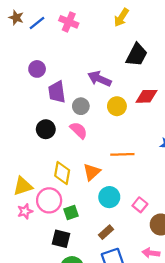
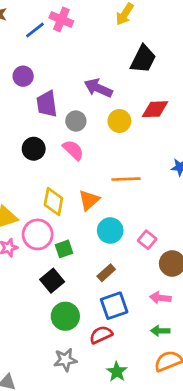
blue line: (37, 23) -> (35, 30), moved
black square: (61, 239) -> (52, 281), turned 36

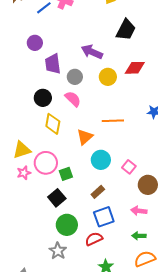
yellow diamond: (53, 201) -> (53, 124), moved
gray star: (65, 360) -> (58, 251), moved, turned -30

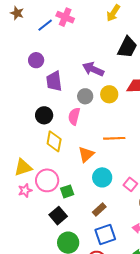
gray circle: (75, 77) -> (85, 96), moved
pink semicircle: (73, 99) -> (74, 116), turned -120

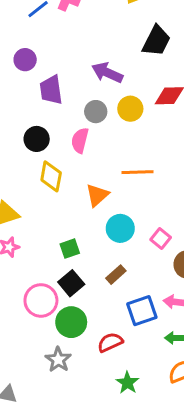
pink circle: (47, 180) -> (41, 300), moved
black square: (58, 216) -> (71, 283), moved
blue square: (105, 235) -> (142, 311), moved

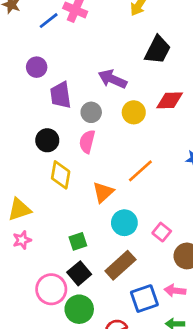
gray circle: (96, 112) -> (91, 112), moved
orange line: (138, 172) -> (140, 171), turned -40
brown rectangle: (116, 275) -> (120, 265), size x1.6

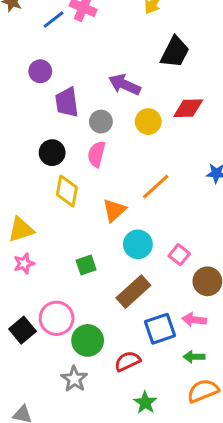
black square: (79, 273) -> (23, 330), moved

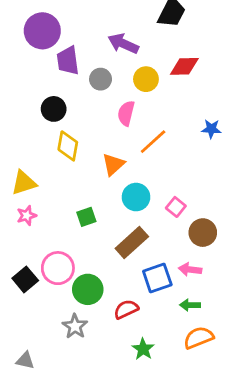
purple circle: (40, 71) -> (42, 31), size x1.6
pink semicircle: (96, 154) -> (126, 113), moved

